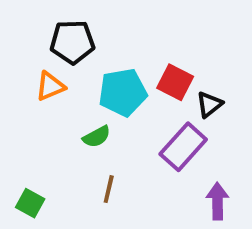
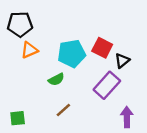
black pentagon: (72, 42) -> (20, 24), moved
brown line: (109, 189) -> (63, 110), turned 35
green square: (30, 203) -> (18, 118), turned -35

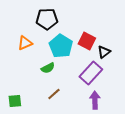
black pentagon: (20, 24) -> (47, 19), moved
cyan pentagon: (72, 54) -> (61, 46), turned -30
purple arrow: (127, 117) -> (95, 100), moved

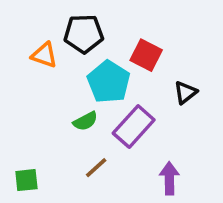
red square: (87, 41) -> (146, 55), moved
orange triangle: (25, 43) -> (44, 55), moved, turned 42
purple rectangle: (91, 73) -> (134, 127), moved

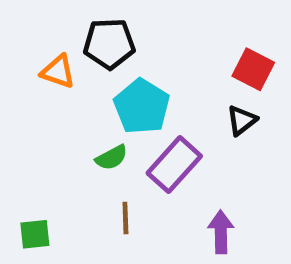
red square: (146, 55) -> (253, 69), moved
brown line: (96, 168) -> (125, 218), turned -50

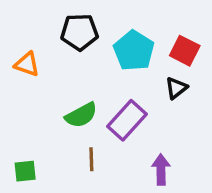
orange triangle: (58, 72) -> (27, 64), moved
cyan pentagon: (142, 106) -> (134, 51), moved
green semicircle: (112, 158) -> (81, 115), size x1.4

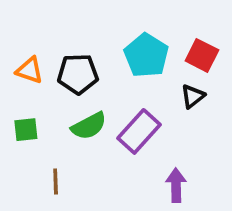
black pentagon: (80, 32) -> (78, 74), moved
brown line: (91, 159) -> (56, 181), moved
green square: (25, 171) -> (26, 130), moved

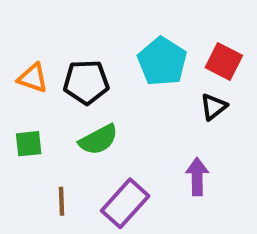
purple rectangle: (139, 131) -> (125, 203), moved
purple arrow: (176, 185) -> (197, 177), moved

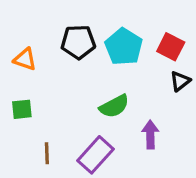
black pentagon: (86, 82) -> (78, 42), moved
black triangle: (214, 107) -> (180, 81), moved
green semicircle: (98, 140) -> (114, 106), moved

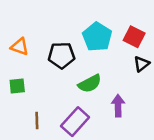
black pentagon: (78, 42) -> (61, 55), moved

